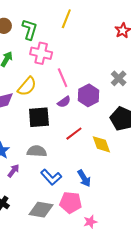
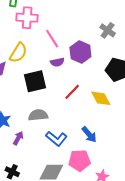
purple semicircle: (64, 102) -> (57, 62), turned 32

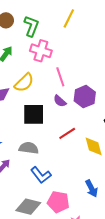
purple semicircle: (57, 62) -> (60, 101), turned 40
blue arrow: (89, 135) -> (92, 188), moved

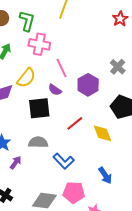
purple semicircle: (60, 101) -> (55, 90), moved
blue L-shape: (41, 175) -> (64, 161), moved

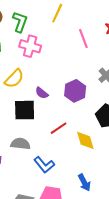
pink line: (62, 68) -> (83, 38), moved

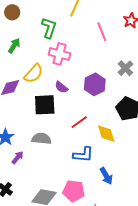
green L-shape: (20, 22) -> (49, 28), moved
pink cross: (30, 46) -> (60, 54), moved
blue L-shape: (44, 165) -> (83, 155), moved, turned -45

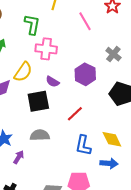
yellow diamond: (106, 134) -> (112, 139), moved
blue L-shape: (83, 155) -> (83, 145), turned 105
blue arrow: (106, 176) -> (109, 163), turned -48

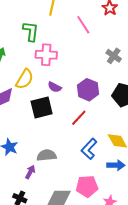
purple hexagon: (85, 74) -> (88, 90), moved
gray semicircle: (40, 135) -> (47, 155), moved
blue L-shape: (83, 145) -> (89, 149), turned 35
purple arrow: (19, 157) -> (30, 172), moved

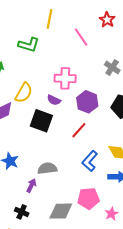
green L-shape: (31, 31) -> (29, 45), turned 100
pink cross: (46, 55) -> (65, 78), moved
black square: (42, 108) -> (41, 121), turned 35

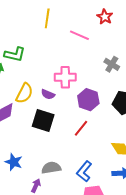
pink line: (81, 37) -> (79, 35), turned -30
green L-shape: (29, 45) -> (15, 54), moved
purple semicircle: (54, 100) -> (48, 94), moved
blue L-shape: (90, 161) -> (84, 171), moved

